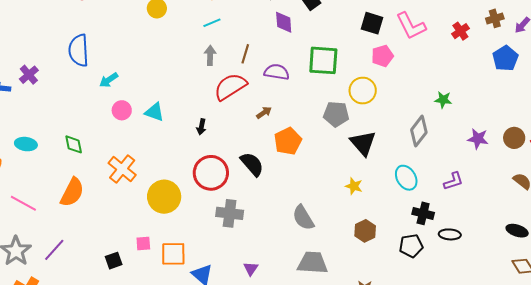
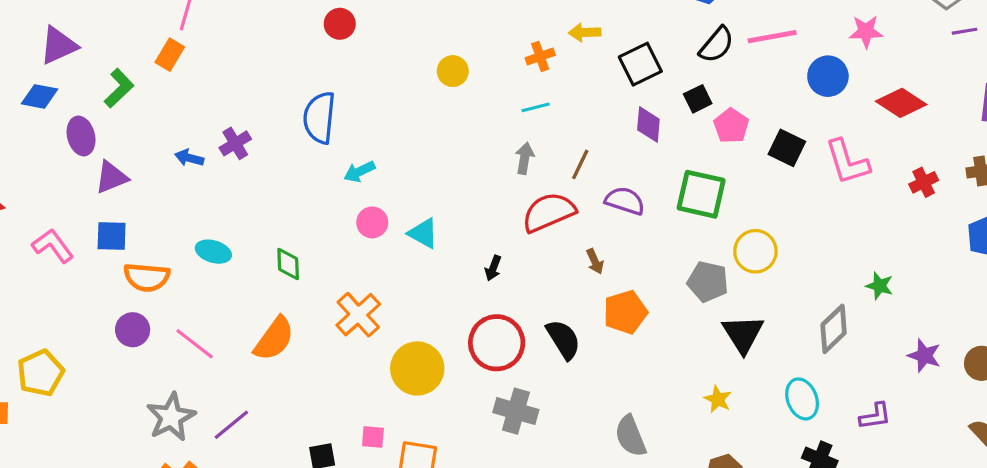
pink pentagon: (382, 56) -> (731, 126), moved, turned -30
brown arrow: (264, 113) -> (595, 261), turned 91

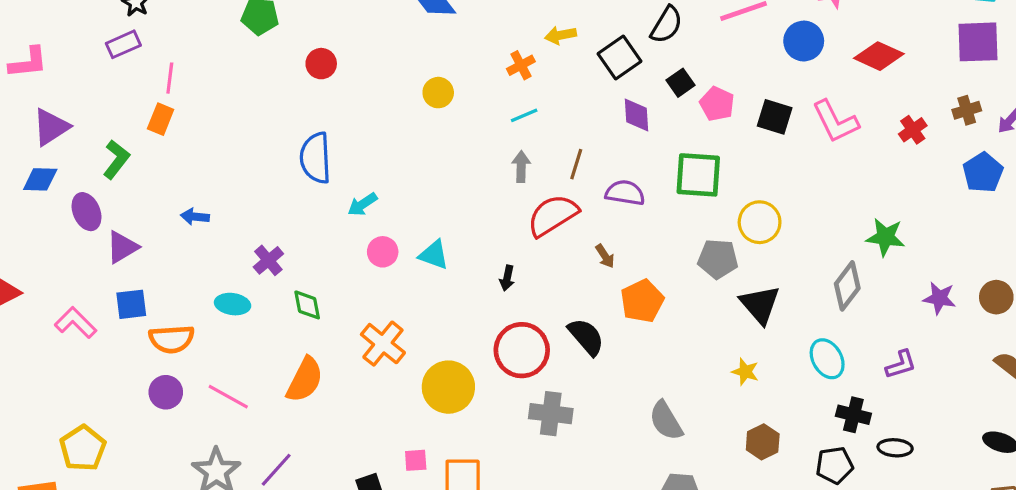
black semicircle: (717, 45) -> (667, 25), moved
purple cross: (235, 143) -> (268, 260), moved
green star: (880, 286) -> (885, 237), size x1.4

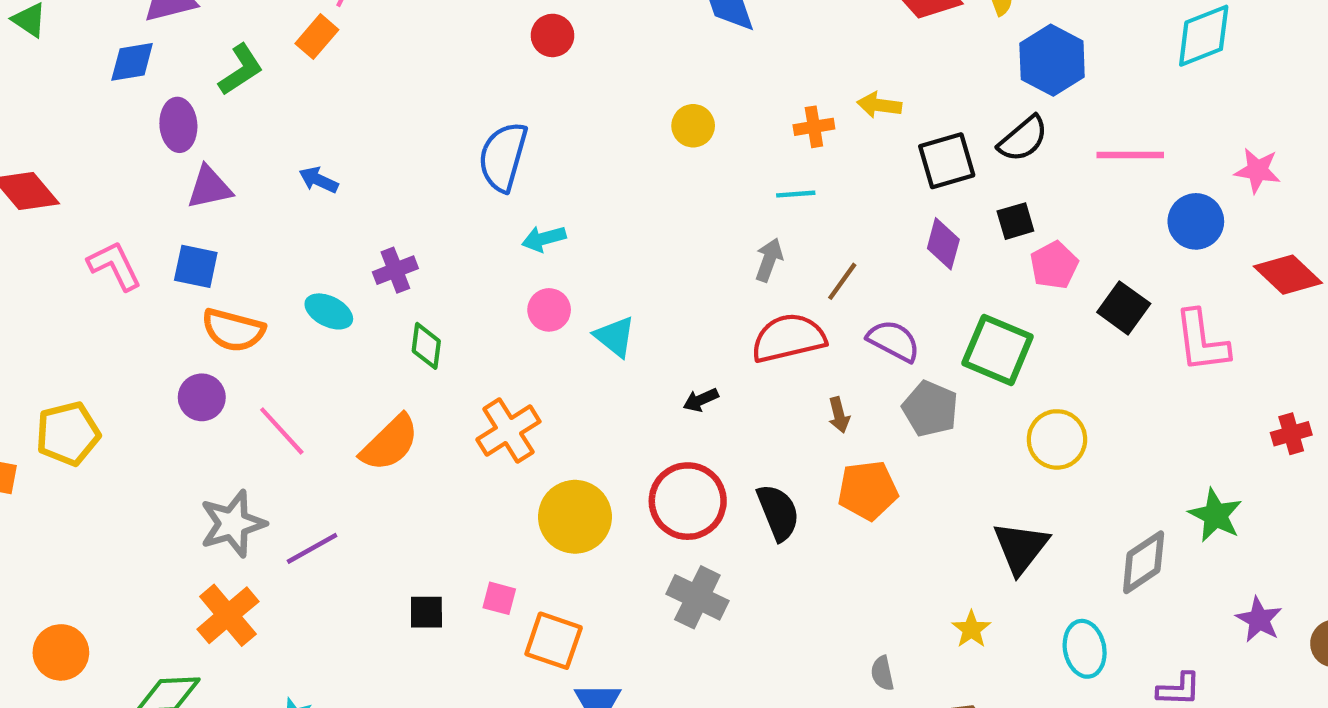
red cross: (913, 130) -> (1291, 434), moved
blue diamond: (40, 179) -> (132, 62), turned -30
gray pentagon: (718, 259) -> (930, 409), moved
black arrow: (507, 278) -> (701, 400), turned 35
gray semicircle: (666, 421) -> (882, 673), moved, size x0.6

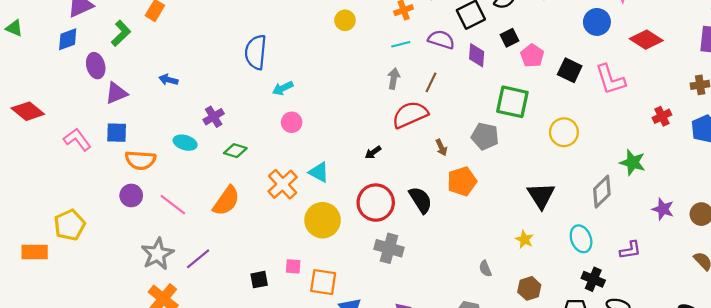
cyan triangle: (615, 337) -> (319, 172), moved
purple semicircle: (894, 341) -> (441, 40), moved
green diamond: (426, 346) -> (235, 151), turned -70
yellow circle: (1057, 439) -> (564, 132), moved

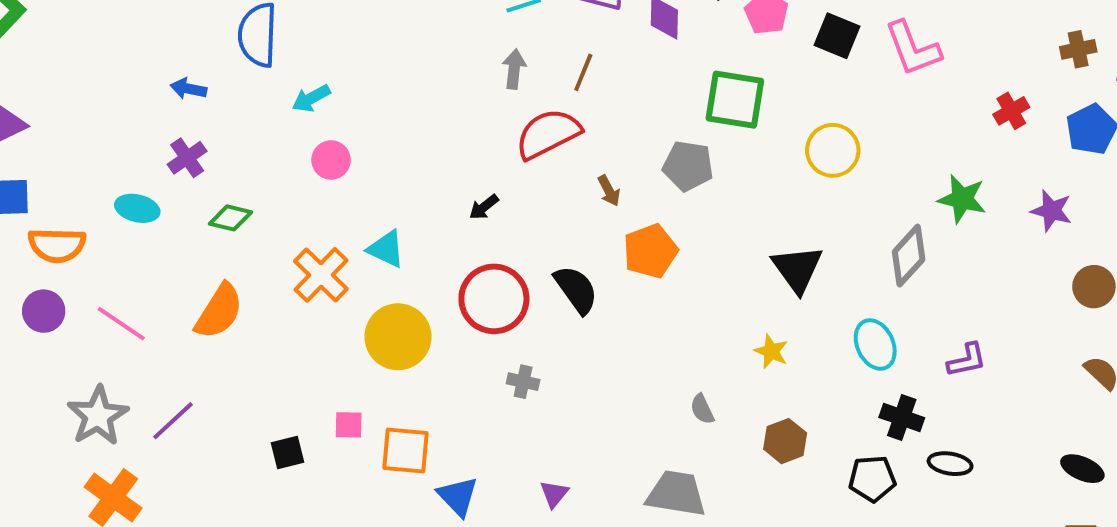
blue arrow: (168, 80) -> (188, 89), moved
purple star: (663, 209) -> (1051, 211), moved
gray cross: (389, 248) -> (523, 382), size x0.6

